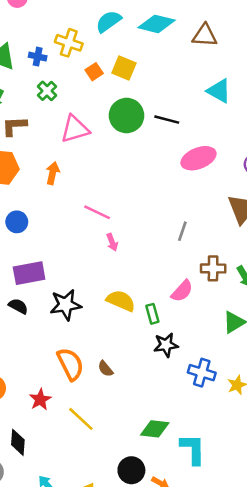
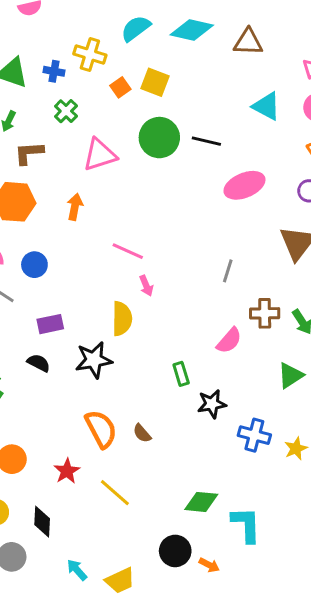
purple rectangle: (29, 273) -> (50, 324), size x0.7
yellow semicircle: (121, 301) -> (122, 319), moved, turned 68
green rectangle: (152, 314) -> (181, 374), moved

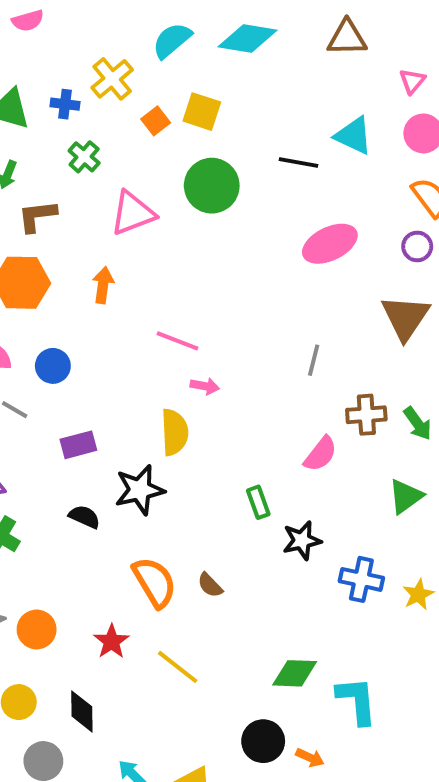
brown triangle: (248, 42) -> (347, 38), moved
yellow cross: (90, 54) -> (112, 79), turned 36
black line: (206, 141) -> (298, 162), moved
pink arrow: (146, 286) -> (205, 386), turned -54
black semicircle: (39, 363) -> (84, 517), moved

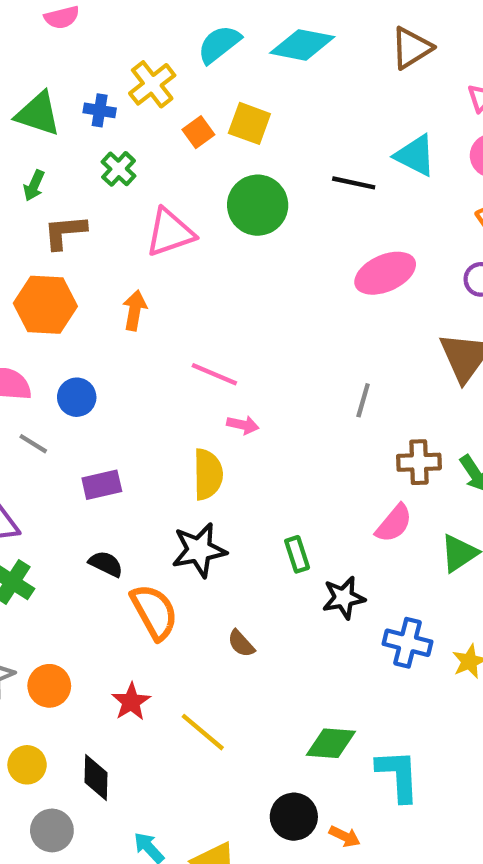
brown triangle: (347, 38) -> (411, 48), turned -33
pink semicircle: (320, 454) -> (394, 523), moved
black star: (140, 490) -> (199, 550), moved
orange semicircle: (154, 582) -> (154, 612), moved

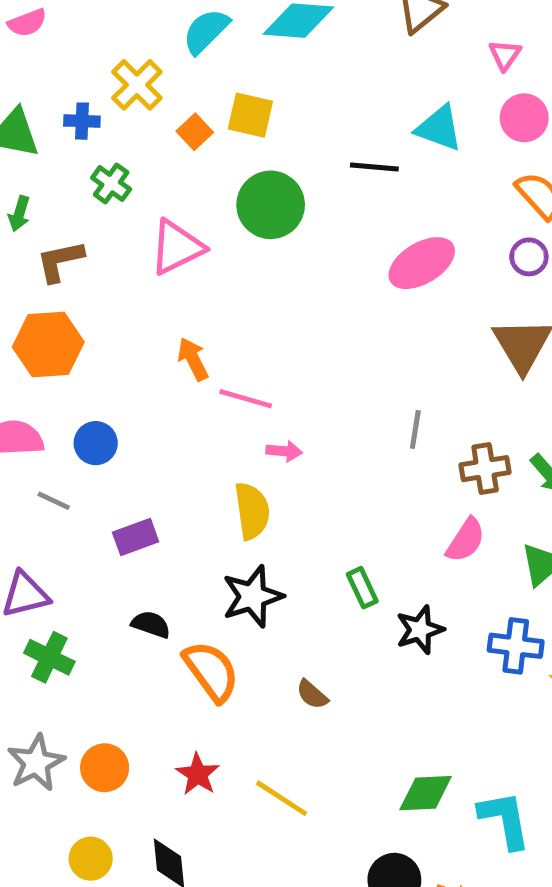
orange arrow: (135, 310) -> (193, 359), moved, turned -30
gray line: (363, 400) -> (415, 429), moved
blue cross: (408, 643) -> (516, 646), moved

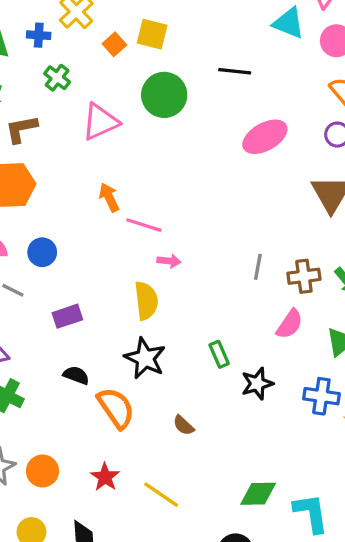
cyan triangle: (439, 128) -> (289, 23), moved
gray line: (415, 429) -> (258, 267), moved
black star: (253, 596) -> (145, 358), turned -30

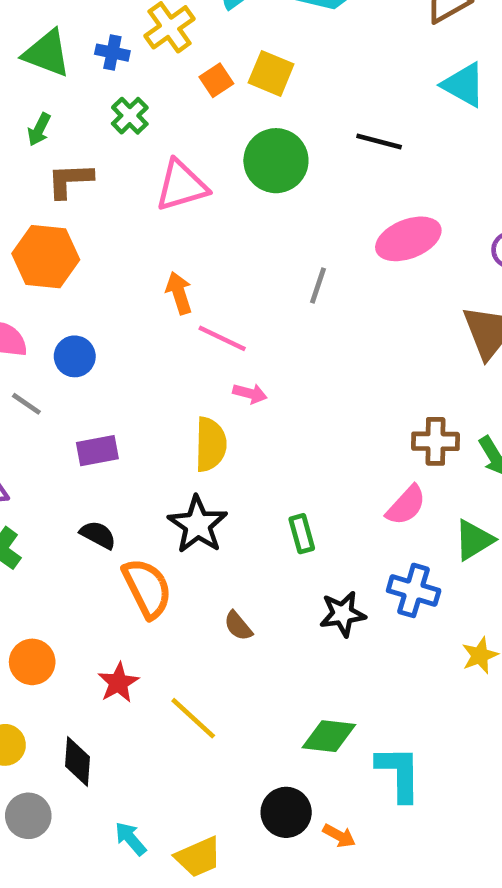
gray line: (258, 267) -> (318, 285), moved
black star: (257, 384) -> (343, 614), moved
blue cross: (321, 396) -> (414, 590), moved

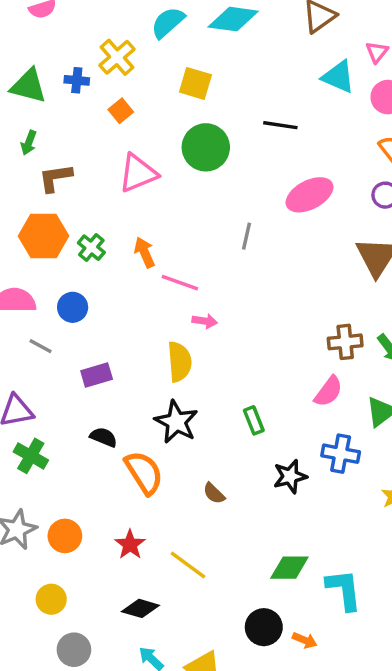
orange square: (216, 80) -> (121, 111), moved
green cross: (130, 116) -> (91, 248), moved
black diamond: (78, 761) -> (140, 608), moved, turned -72

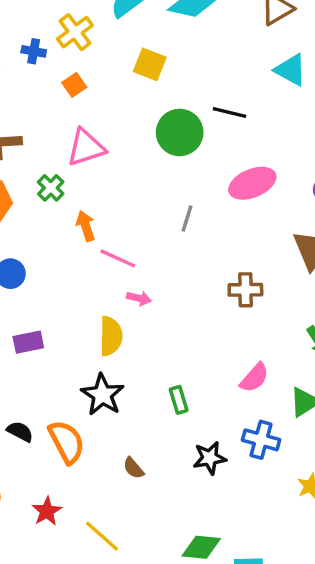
green circle: (206, 147) -> (180, 132), moved
green cross: (91, 248) -> (51, 188), moved
brown cross: (345, 342) -> (245, 290), moved
black semicircle: (104, 437) -> (20, 432), moved

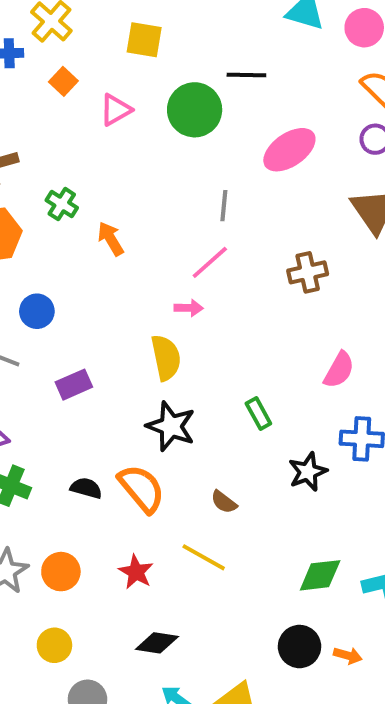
pink triangle: (86, 148) -> (116, 110), moved, size x0.7
pink line: (118, 258) -> (210, 262), moved, turned -54
yellow line: (102, 536) -> (204, 557), moved

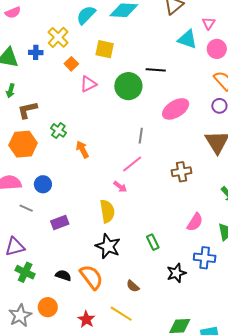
orange square: (63, 81) -> (71, 64), moved
pink arrow: (189, 308) -> (120, 187), turned 32
orange circle: (61, 572) -> (48, 307), moved

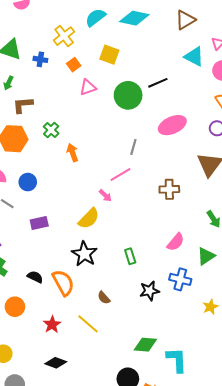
blue cross: (36, 52) -> (40, 59), moved
black line: (156, 70) -> (158, 83), turned -36
yellow semicircle: (107, 211) -> (89, 219), turned 45

